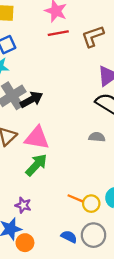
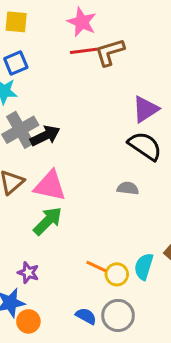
brown L-shape: (93, 36) -> (110, 52), moved

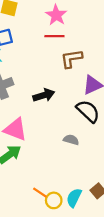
brown L-shape: (110, 52) -> (71, 59), moved
black arrow: (45, 136) -> (44, 95), moved

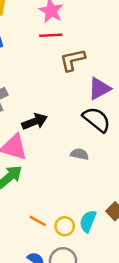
black arrow: (44, 95) -> (35, 122), moved
orange line: (40, 193) -> (38, 221), moved

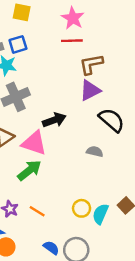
purple triangle: (99, 89) -> (90, 90), moved
orange line: (38, 221) -> (37, 211), moved
yellow circle: (65, 226) -> (82, 208), moved

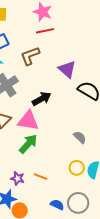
brown L-shape: (91, 64) -> (30, 56), moved
purple triangle: (90, 90) -> (67, 69), turned -42
gray semicircle: (95, 152) -> (80, 137), moved, turned 40

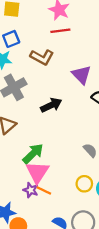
brown L-shape: (30, 56) -> (42, 57), turned -135
pink triangle: (28, 121) -> (37, 172), moved, turned 50
purple star: (18, 178) -> (31, 190), moved

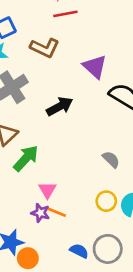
green arrow: (33, 154) -> (26, 158), moved
pink triangle: (37, 172) -> (47, 190), size x0.6

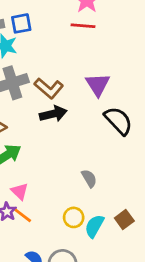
brown L-shape: (45, 48) -> (49, 88), moved
pink triangle: (47, 190) -> (20, 191), turned -30

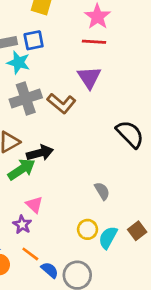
purple triangle: (98, 85) -> (89, 77), moved
black arrow: (53, 114) -> (40, 153), moved
orange line: (23, 215) -> (30, 254), moved

